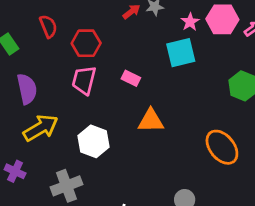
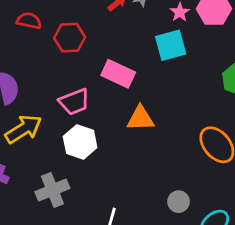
red semicircle: (48, 26) -> (29, 21), turned -55
pink rectangle: (131, 78) -> (118, 74), size x1.6
pink trapezoid: (84, 80) -> (74, 102), moved, turned -124

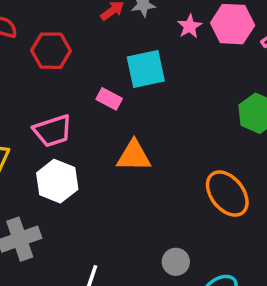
cyan square: (171, 45) -> (146, 69), moved
pink rectangle: (118, 74) -> (109, 99), size x0.6

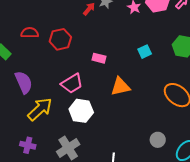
cyan square: (146, 69) -> (145, 52), moved, size x0.6

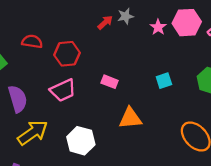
pink trapezoid: (72, 83) -> (63, 90), moved

